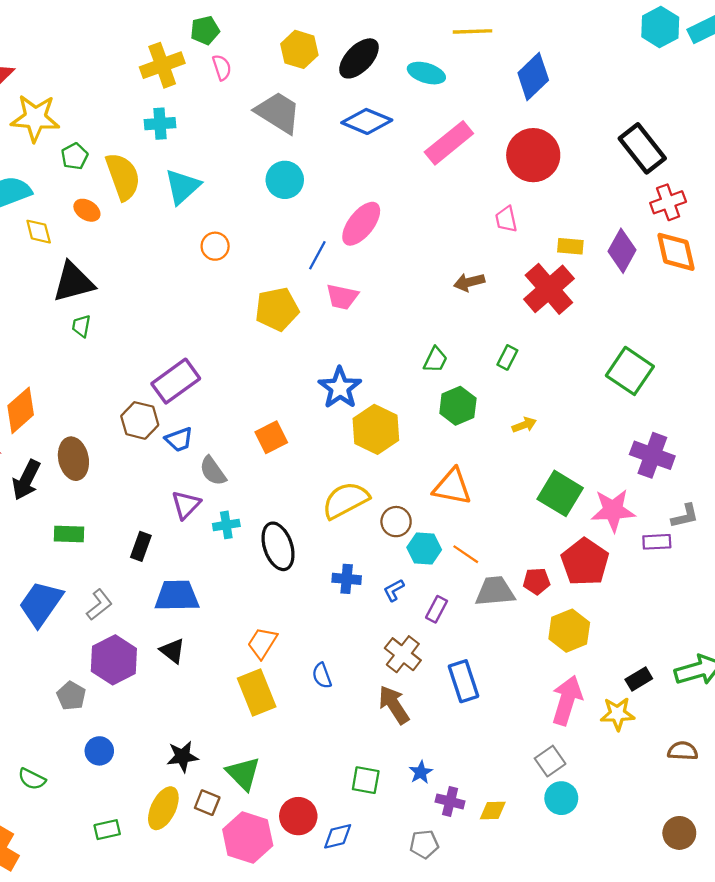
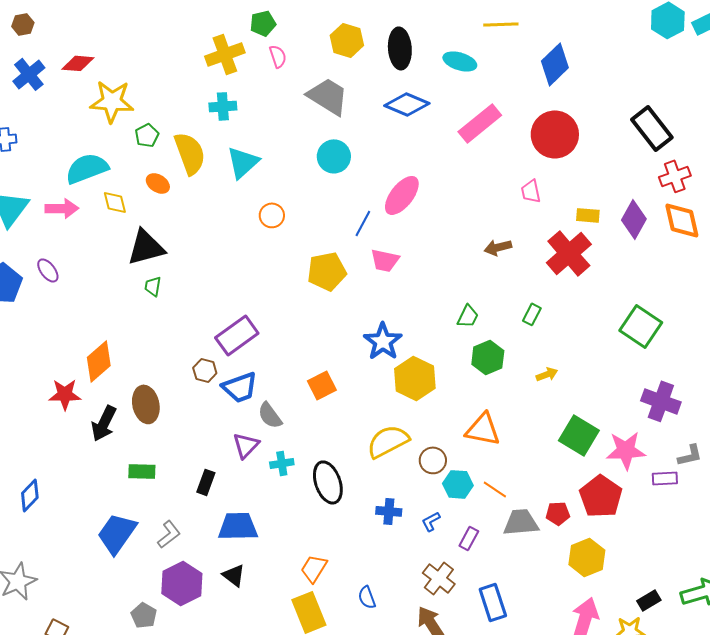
black ellipse: (359, 58) -> (400, 48), turned -48
brown hexagon: (140, 420) -> (205, 370), size x0.7
blue trapezoid: (179, 440) -> (240, 387), size x1.4

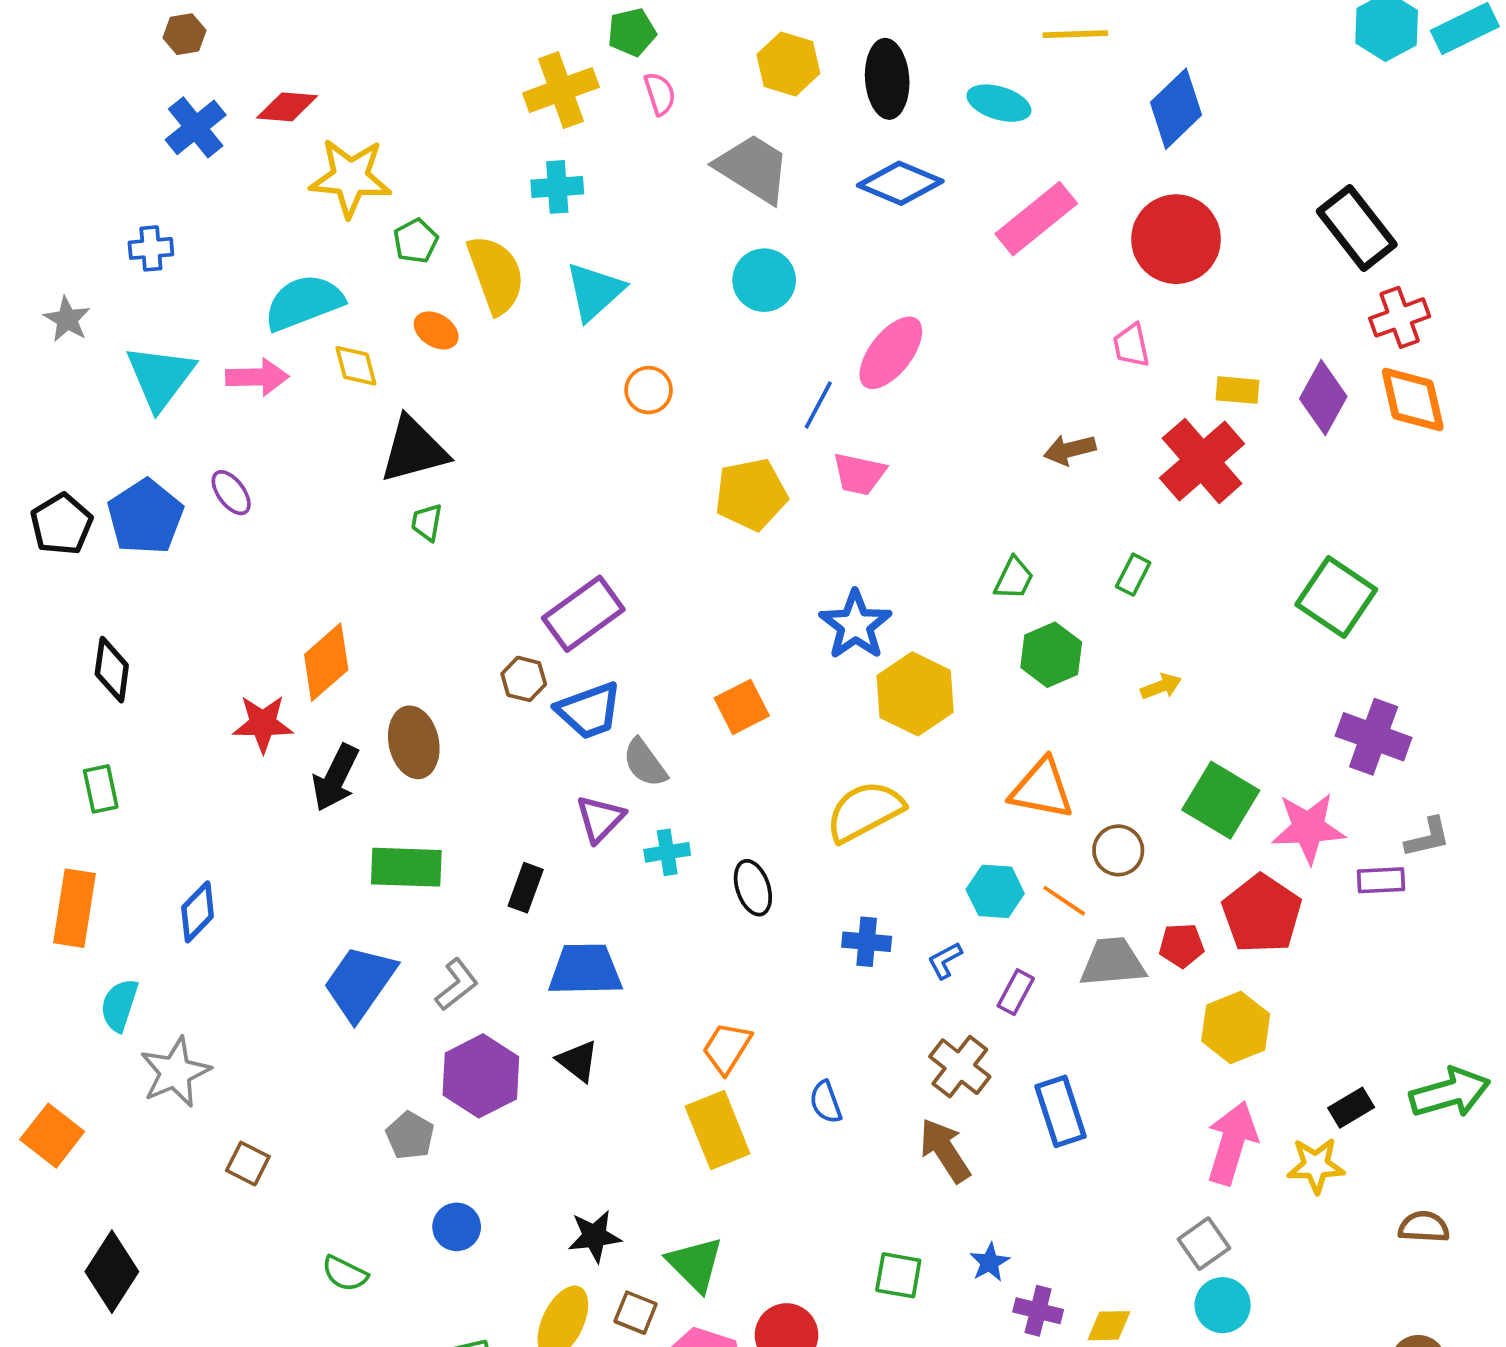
brown circle: (433, 460) -> (1118, 850), moved
green rectangle: (142, 471) -> (406, 867), size x1.4
black ellipse: (328, 482) -> (753, 888), size x0.7

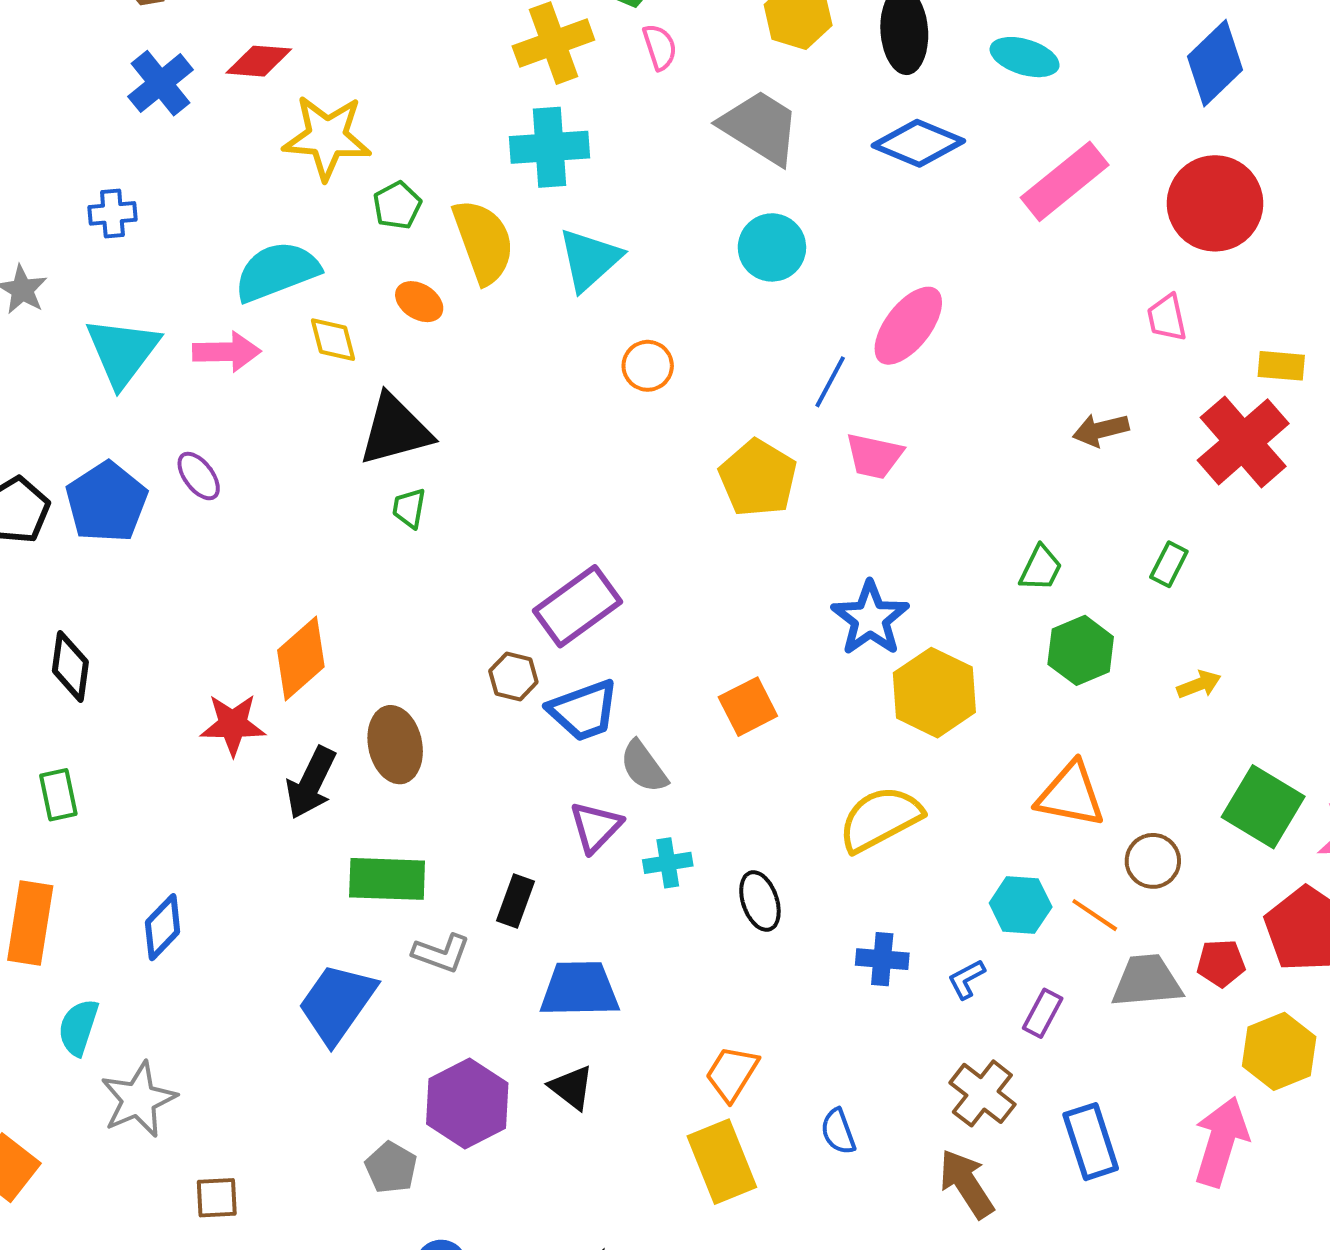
cyan cross: (557, 187) -> (549, 147), size x1.4
yellow pentagon: (751, 494) -> (758, 478), turned -30
gray L-shape: (457, 985) -> (441, 953), moved, turned 58
pink arrow: (1232, 1143) -> (1221, 1142), moved
brown square: (248, 1164) -> (217, 1198), turned -30

